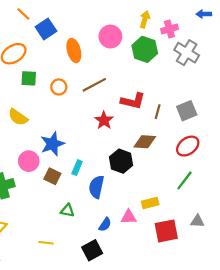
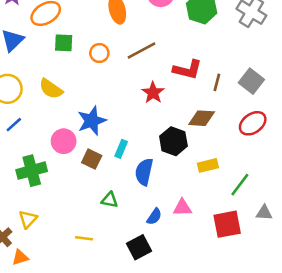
gray square: (187, 111) -> (251, 81), turned -30
green line: (184, 180) -> (240, 185), moved
yellow rectangle: (150, 203) -> (208, 165), moved

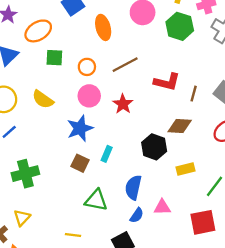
red star: (153, 93) -> (123, 104), moved
pink circle: (64, 141) -> (89, 96), moved
blue semicircle: (144, 172) -> (133, 187), moved
green triangle: (110, 200) -> (96, 200), size x1.5

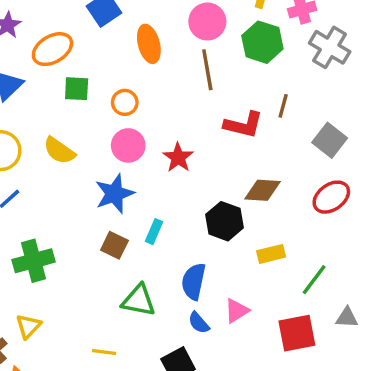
brown line: (125, 65) -> (207, 70), moved, turned -72
brown line: (194, 94) -> (283, 106), moved
pink triangle: (162, 207) -> (237, 311), turned -30
blue semicircle: (137, 215) -> (199, 323), turned 105

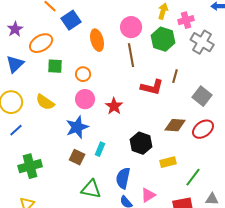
brown diamond: (262, 190) -> (175, 125), moved

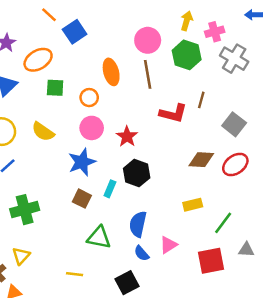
orange ellipse: (97, 40) -> (111, 72), moved
black hexagon: (141, 143) -> (137, 173), moved

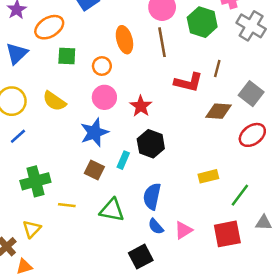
brown diamond: (201, 160) -> (218, 111), moved
pink triangle: (168, 245) -> (183, 230), moved
yellow line: (75, 274) -> (67, 205), moved

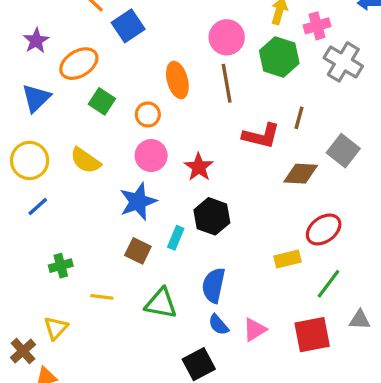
green square: (67, 56) -> (102, 101), turned 30
red ellipse: (252, 135) -> (324, 229), moved
green cross: (35, 181) -> (61, 266), size x0.6

